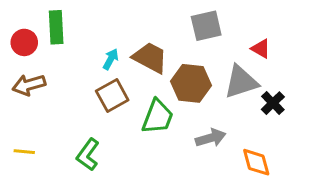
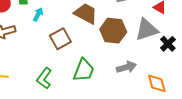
cyan arrow: (111, 59) -> (38, 14), moved
green trapezoid: (158, 117) -> (84, 70), moved

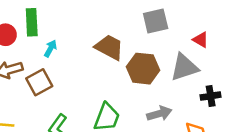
brown square: (60, 39) -> (39, 82), moved
black cross: (168, 44) -> (211, 96), moved, turned 35

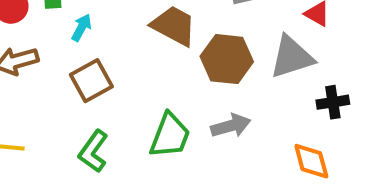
brown square: (39, 82) -> (91, 81), moved
gray arrow: (159, 114) -> (231, 126), moved

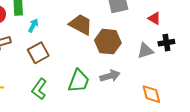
gray triangle: (292, 57) -> (145, 51), moved, size x0.7
black cross: (333, 102) -> (166, 43), moved

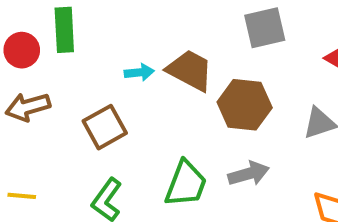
cyan arrow: (33, 25) -> (139, 72), moved, turned 56

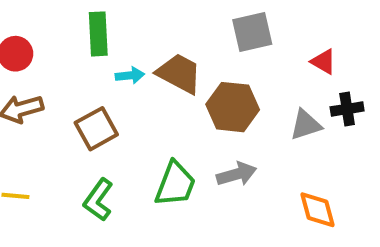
green rectangle: (64, 30) -> (98, 34), moved

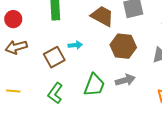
brown trapezoid: (179, 73) -> (102, 16), moved
cyan arrow: (130, 75) -> (75, 45), moved

